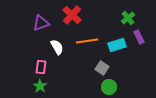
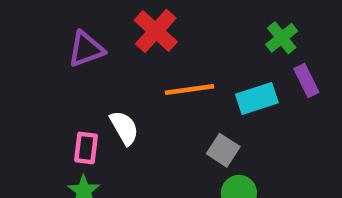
white semicircle: (57, 47) -> (124, 128), moved

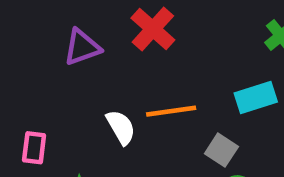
orange line: (189, 90) -> (171, 111), moved
pink rectangle: (86, 148) -> (34, 148), moved

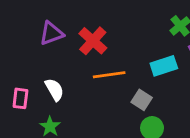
red cross: (153, 29) -> (93, 41), moved
white semicircle: (121, 127) -> (54, 90), moved

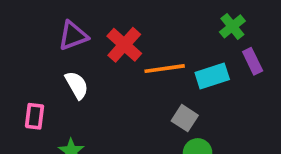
orange line: (109, 75) -> (165, 69), moved
white semicircle: (54, 90) -> (77, 85), moved

